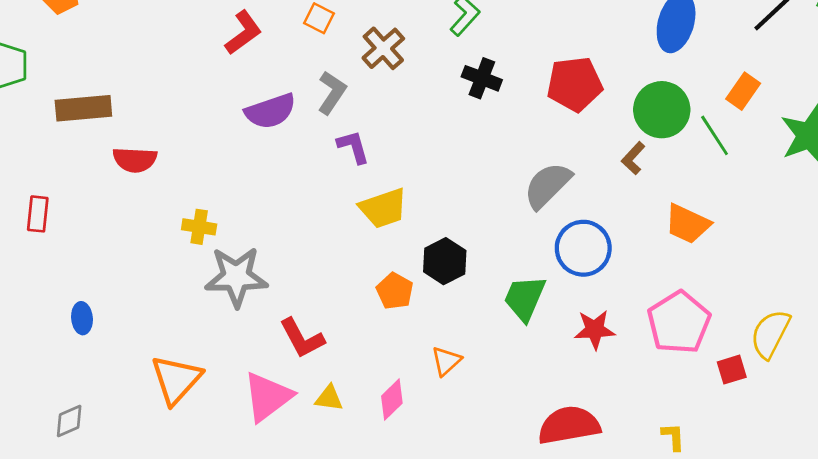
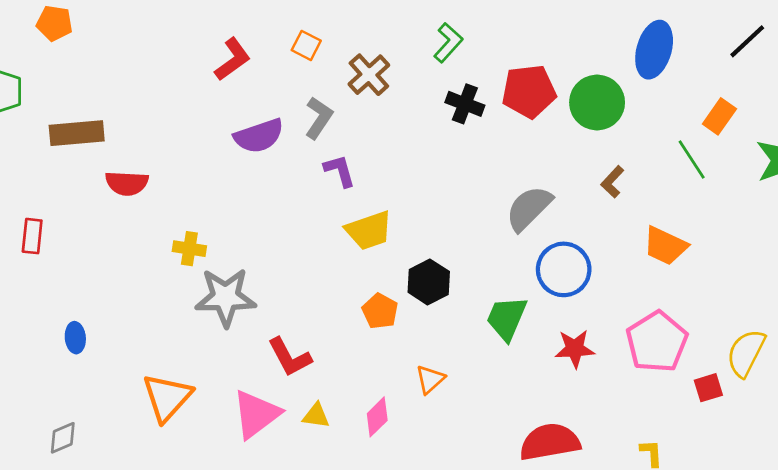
red pentagon: (575, 84) -> (529, 91), moved
green circle: (662, 110) -> (597, 102), moved

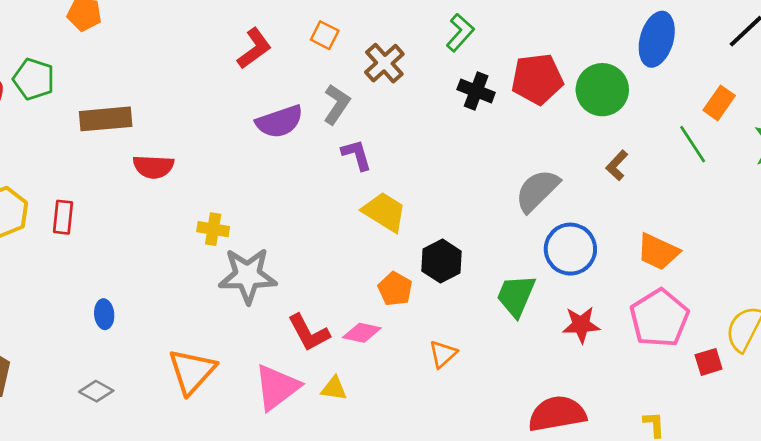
yellow trapezoid: (369, 230) -> (384, 212), turned -129
orange trapezoid: (665, 246) -> (658, 252), moved
pink diamond: (377, 417) -> (362, 333), moved, turned 57
gray diamond: (63, 438) -> (96, 391), moved, turned 52

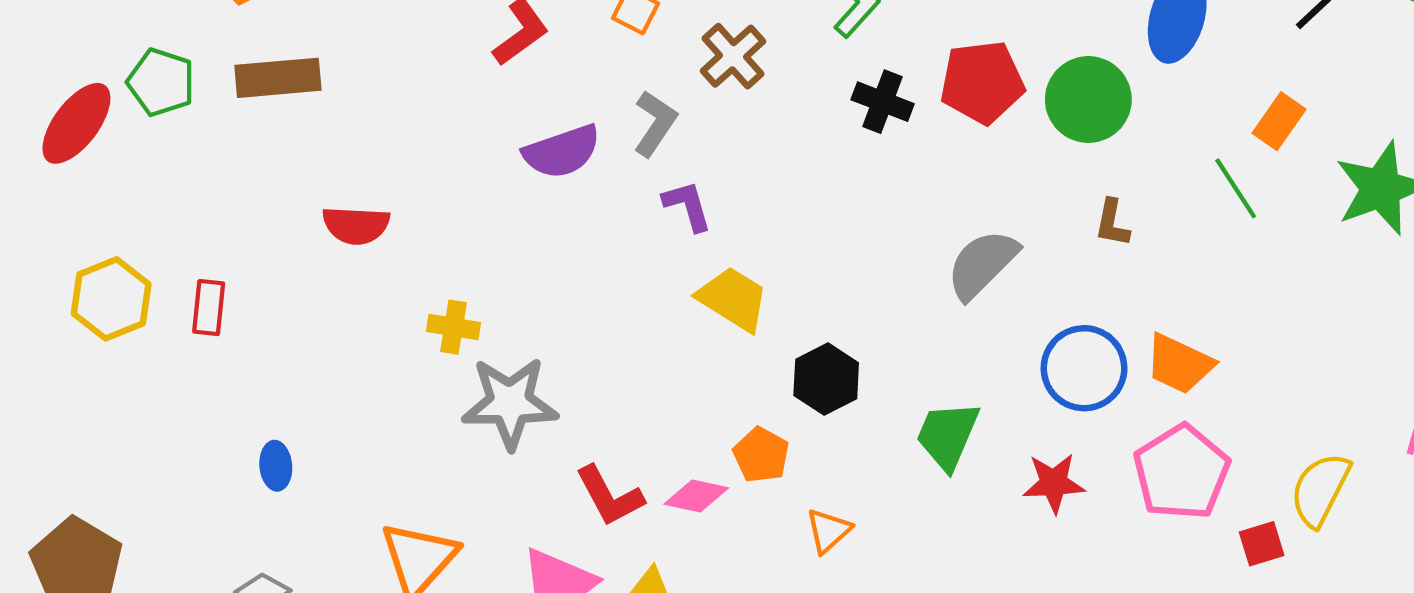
brown rectangle: (106, 119) -> (278, 78), moved
brown L-shape: (617, 165) -> (1112, 223), turned -32
blue circle: (570, 249) -> (1084, 368), moved
orange pentagon: (395, 289) -> (761, 455), moved

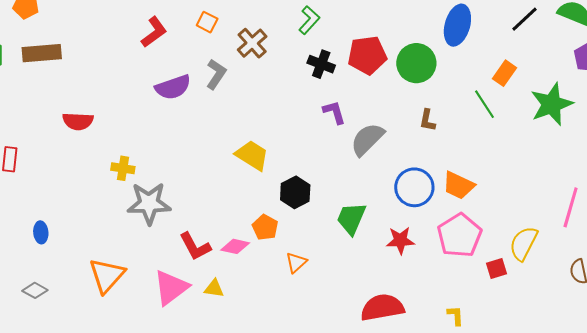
purple L-shape: (687, 206) -> (334, 112), moved

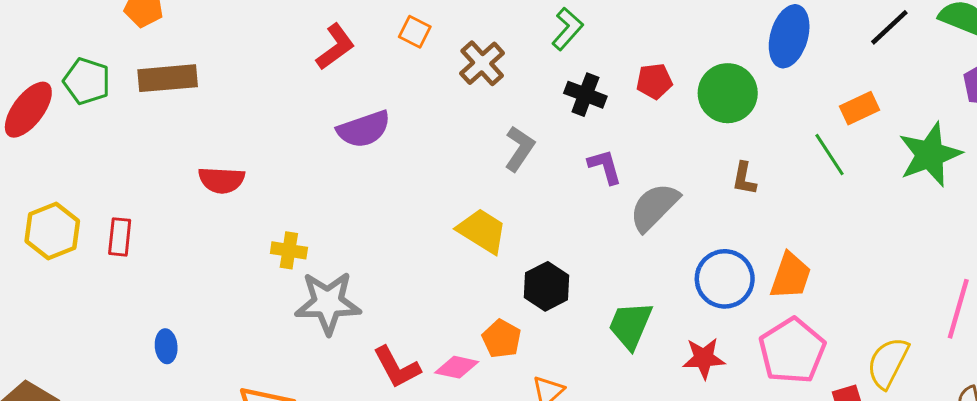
red pentagon: (367, 55) -> (654, 81), size x0.6
orange rectangle: (504, 73) -> (859, 108), turned 30
gray L-shape: (216, 74) -> (520, 149), moved
orange trapezoid: (458, 185) -> (791, 276), turned -96

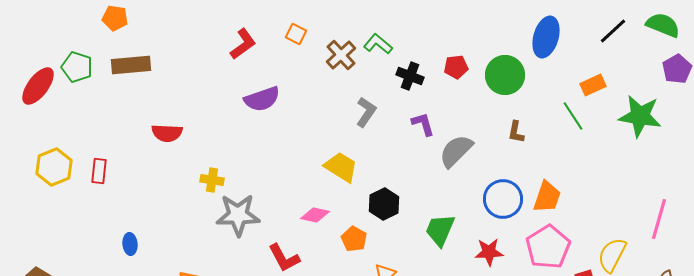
green L-shape: (567, 29) -> (378, 44), moved, turned -92
green star: (930, 155) -> (640, 116), turned 30
pink diamond: (457, 367) -> (315, 215), moved

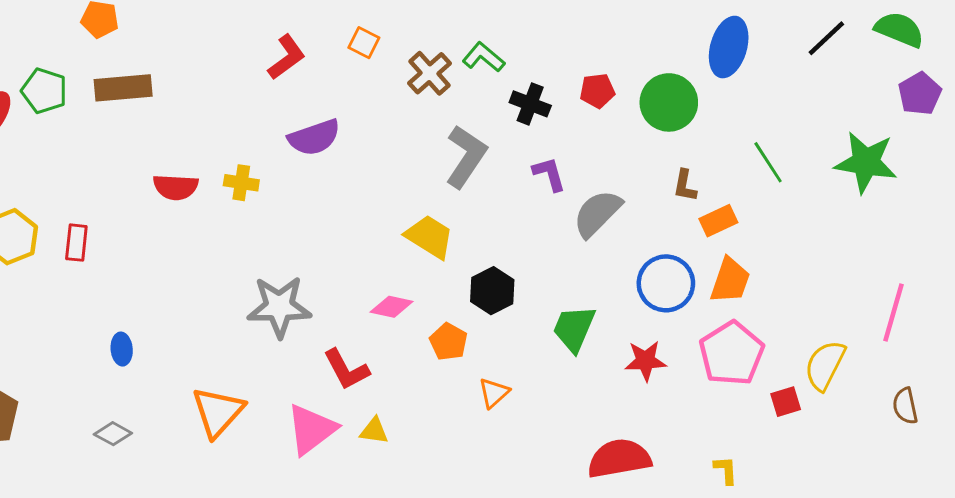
orange rectangle: (593, 85) -> (718, 221), moved
gray L-shape: (366, 112) -> (466, 156), size x1.4
yellow cross: (212, 180) -> (241, 183), moved

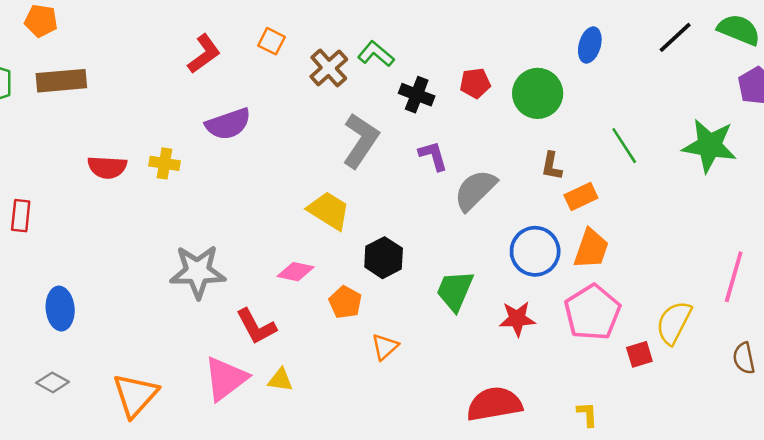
blue ellipse: (729, 47) -> (590, 45), size x0.7
blue ellipse: (122, 349) -> (60, 309), size x1.5
orange triangle: (218, 412) -> (135, 395), moved

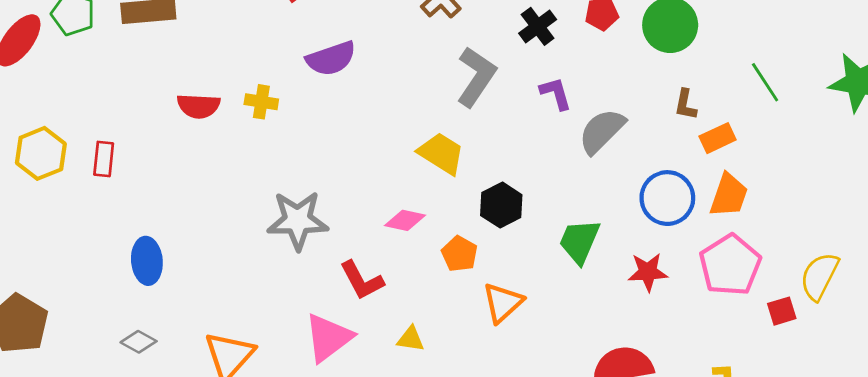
black cross: (417, 95) -> (538, 26), turned 32
orange triangle: (385, 347) -> (503, 303), size x1.4
yellow triangle: (280, 380) -> (411, 339), moved

